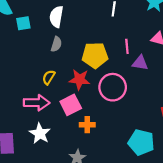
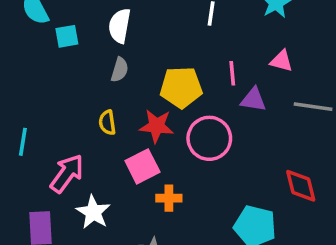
yellow semicircle: (49, 77) -> (107, 122), turned -40
pink arrow: (37, 103) -> (67, 174), moved, turned -55

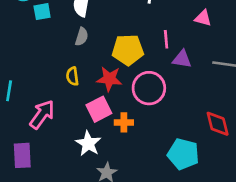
pink triangle: (281, 61) -> (203, 18), moved
orange cross: (169, 198) -> (124, 122), moved
white star: (93, 212) -> (88, 144), moved

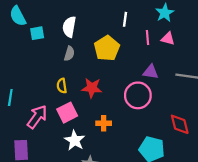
pink line: (166, 39) -> (148, 38), moved
yellow pentagon: (128, 50) -> (107, 48), moved, turned -30
pink circle: (149, 88) -> (138, 95), moved
pink square: (99, 109) -> (67, 113), moved

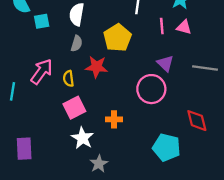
purple triangle: (151, 72) -> (165, 63), turned 35
red star: (92, 88) -> (96, 67), moved
pink arrow: (37, 117) -> (42, 72), moved

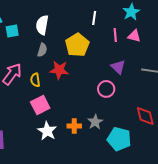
pink circle: (151, 89) -> (106, 89), size x0.7
orange cross: (114, 119) -> (74, 126), moved
gray star: (99, 164) -> (95, 122), moved

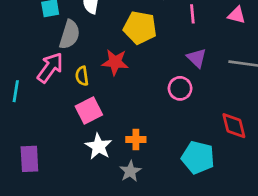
pink triangle: (134, 36) -> (237, 15), moved
yellow pentagon: (77, 45) -> (140, 28), turned -30
gray semicircle: (42, 50) -> (70, 35), moved, size x1.5
gray star: (95, 122) -> (130, 171), moved

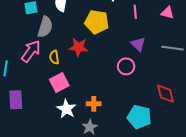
purple rectangle: (29, 159) -> (16, 100), moved

